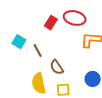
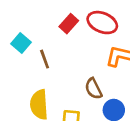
brown semicircle: (57, 67) -> (93, 89), moved

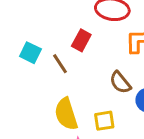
red rectangle: (69, 24) -> (81, 40), moved

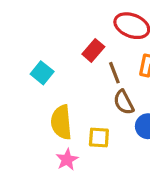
cyan square: (30, 53) -> (42, 73), moved
brown line: (60, 64) -> (114, 73), moved

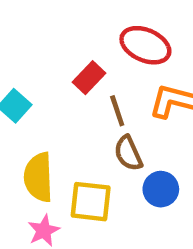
yellow square: (99, 138) -> (91, 202), size x1.4

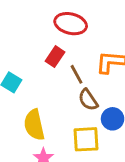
red ellipse: (145, 45) -> (71, 24), moved
yellow square: (91, 202) -> (86, 139), moved

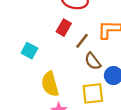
brown line: (76, 74) -> (82, 41), turned 70

